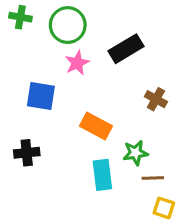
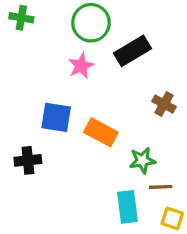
green circle: (68, 25) -> (91, 23), moved
blue square: (41, 96) -> (56, 117), moved
cyan rectangle: (102, 175) -> (127, 207), moved

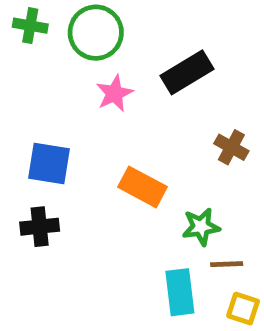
green circle: (91, 23) -> (96, 33), moved
blue square: (56, 117) -> (49, 164), moved

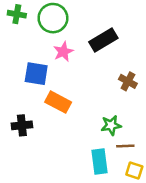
blue square: (49, 164) -> (36, 74), moved
orange rectangle: (143, 187) -> (58, 102), moved

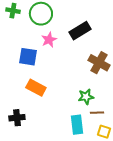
brown cross: (128, 81) -> (99, 63), size x1.5
orange rectangle: (58, 102) -> (36, 88), moved
black cross: (22, 125) -> (17, 118), moved

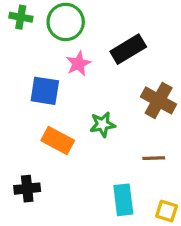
green star: (86, 97) -> (102, 124), moved
brown line: (97, 113) -> (154, 158), moved

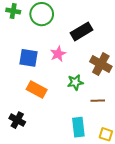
pink star: (78, 64) -> (58, 54), moved
green star: (102, 124) -> (75, 82), moved
black cross: (27, 189) -> (17, 120), turned 35

